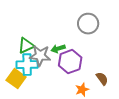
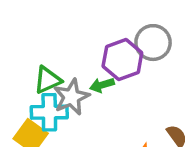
gray star: (40, 56) -> (71, 97), turned -30
purple hexagon: (70, 62) -> (122, 60), moved

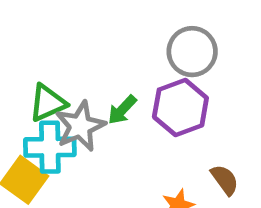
purple hexagon: (122, 60) -> (180, 107), moved
green arrow: (102, 85) -> (122, 110), turned -30

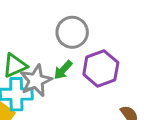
gray circle: (192, 52) -> (72, 32), moved

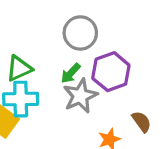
gray star: (36, 81) -> (80, 96), moved

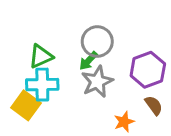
gray circle: (80, 33) -> (97, 41), moved
purple hexagon: (111, 72) -> (148, 70), moved

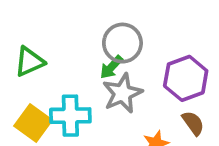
green triangle: (41, 56) -> (29, 62), moved
cyan cross: (42, 85) -> (70, 116), moved

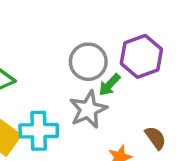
green arrow: (111, 67) -> (109, 85), moved
purple hexagon: (186, 78) -> (141, 56), moved

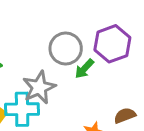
gray star: (88, 109) -> (39, 87), moved
brown semicircle: (155, 138) -> (125, 115), turned -75

